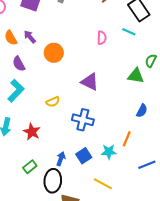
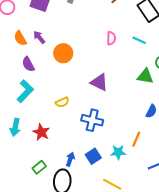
cyan line: (129, 32) -> (139, 40), moved

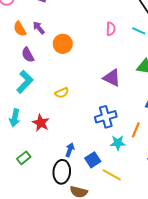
purple triangle: (99, 82) -> (112, 78), moved
blue cross: (92, 120) -> (106, 117), moved, turned -30
blue square: (93, 156) -> (93, 160), moved
green rectangle: (39, 167) -> (24, 158), moved

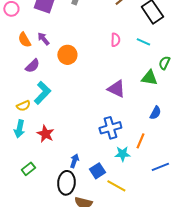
purple semicircle: (28, 55) -> (32, 66), turned -105
cyan L-shape: (25, 82) -> (42, 93), moved
yellow semicircle: (62, 93) -> (23, 106), moved

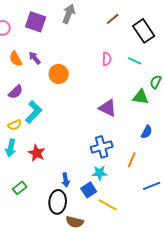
purple semicircle: (32, 66) -> (16, 92), moved
cyan star: (122, 154) -> (100, 173), moved
blue arrow: (74, 161) -> (66, 180), turned 152

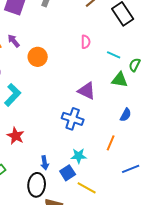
cyan line: (135, 61) -> (114, 55), moved
blue cross: (102, 147) -> (73, 119), moved, turned 35

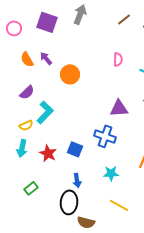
purple triangle: (87, 91) -> (119, 108), turned -30
blue square: (68, 173) -> (75, 149), moved, turned -35

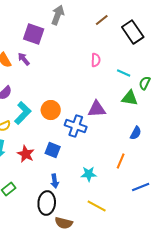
purple square: (47, 22) -> (34, 34), moved
orange circle: (70, 74) -> (51, 110), moved
blue cross: (105, 136) -> (76, 126), moved

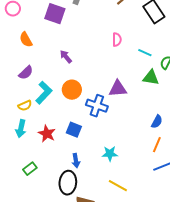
purple arrow: (24, 59) -> (66, 57), moved
blue semicircle: (136, 133) -> (157, 122), moved
orange line: (121, 161) -> (157, 145), moved

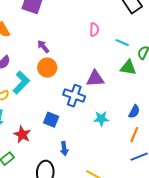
orange circle: (72, 90) -> (47, 68), moved
red star: (47, 134) -> (22, 135), moved
cyan star: (110, 154) -> (101, 119), moved
blue arrow: (76, 161) -> (64, 149), moved

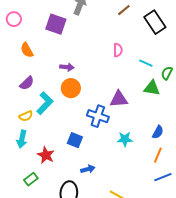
purple arrow: (43, 47) -> (67, 67), turned 136
blue arrow: (64, 149) -> (88, 169), turned -96

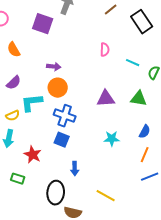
green triangle: (152, 88) -> (139, 99), moved
cyan L-shape: (45, 103) -> (32, 103), turned -140
blue cross: (98, 116) -> (65, 116), moved
blue arrow: (88, 169) -> (75, 169), turned 104
green rectangle: (31, 179) -> (18, 179), turned 56

